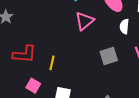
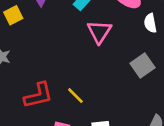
yellow line: (52, 63) -> (75, 96), turned -40

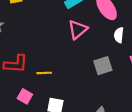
yellow line: (75, 96) -> (44, 73), turned -64

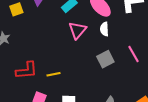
white semicircle: (119, 35) -> (104, 29), moved

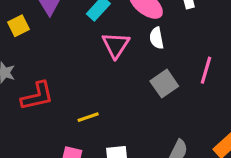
pink line: (133, 54) -> (206, 70), turned 54
red L-shape: (27, 70) -> (37, 96), moved

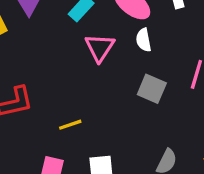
gray square: (164, 84) -> (152, 89), turned -32

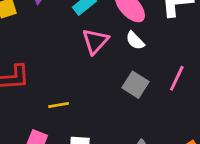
white semicircle: (144, 40) -> (135, 41), turned -42

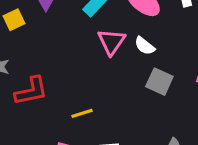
white semicircle: (135, 41) -> (145, 46), moved

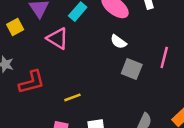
pink triangle: (111, 42) -> (58, 38), moved, turned -30

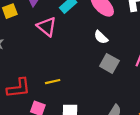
red L-shape: (32, 82) -> (19, 88), moved

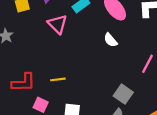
gray square: (109, 63) -> (123, 94), moved

